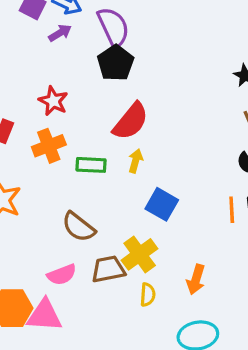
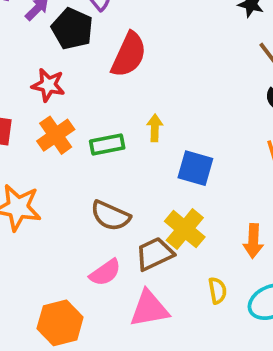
black pentagon: (116, 63) -> (72, 29), moved
red semicircle: (131, 121) -> (129, 55), moved
yellow semicircle: (148, 295) -> (217, 291), moved
pink triangle: (44, 315) -> (149, 309), moved

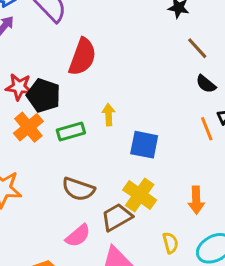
black pentagon: (72, 29) -> (44, 95), moved

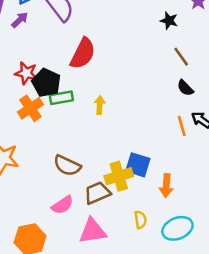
green rectangle: (71, 131) -> (61, 98), moved
blue square: (144, 145) -> (138, 165), moved
yellow cross: (140, 195) -> (119, 176), turned 32

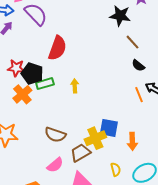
black star: (169, 21) -> (120, 16), size x1.5

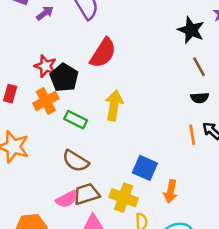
black semicircle: (138, 65) -> (200, 98), turned -56
green rectangle: (45, 84) -> (76, 120), moved, turned 30
yellow arrow: (75, 86) -> (114, 105), size x1.6
yellow cross: (95, 138) -> (124, 198), moved, turned 30
brown trapezoid: (80, 153) -> (86, 194), moved

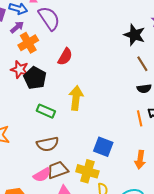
red semicircle: (103, 53) -> (65, 57), size x0.7
orange cross: (46, 101) -> (28, 43), moved
brown semicircle: (76, 161) -> (48, 144), turned -40
orange arrow: (171, 191) -> (140, 160), moved

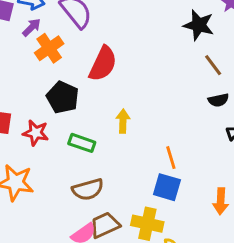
red semicircle: (65, 57) -> (103, 64), size x1.4
red star: (20, 69) -> (36, 133), moved
yellow arrow: (76, 98) -> (123, 121), size x0.7
orange line: (140, 118) -> (171, 158), moved

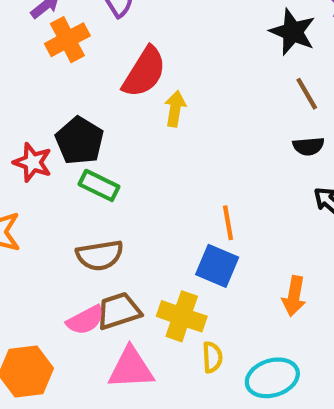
black pentagon: (63, 97) -> (80, 141), moved
yellow arrow: (123, 121) -> (175, 109), moved

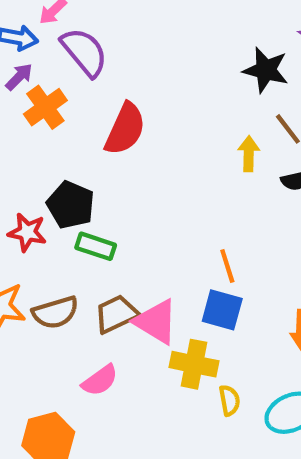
yellow arrow: (175, 109) -> (249, 154), moved
brown semicircle: (100, 255) -> (55, 312), moved
brown trapezoid: (119, 311) -> (116, 314), moved
pink triangle: (131, 368) -> (156, 322), moved, turned 42

